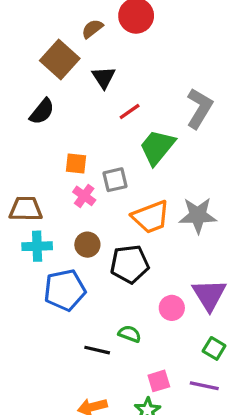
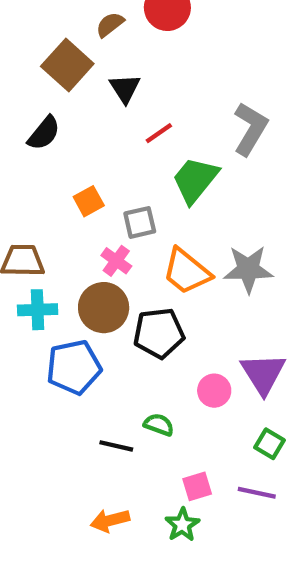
orange square: (76, 163) -> (89, 201), turned -35
pink cross: (84, 196) -> (116, 261), moved
orange trapezoid: (151, 217) -> (187, 271), turned 60
brown circle: (87, 245) -> (104, 308), size x1.5

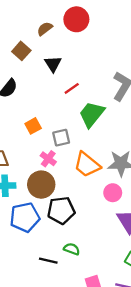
brown square: (67, 65) -> (21, 51), size x0.7
black pentagon: (159, 333) -> (61, 210), moved
pink circle: (214, 391) -> (113, 193), moved

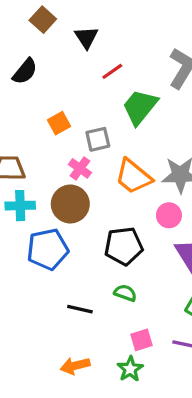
black pentagon: (61, 210) -> (124, 246), moved
green semicircle: (72, 249) -> (125, 293), moved

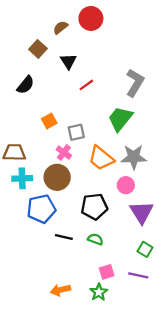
green trapezoid: (140, 107) -> (120, 119), moved
black line: (80, 309) -> (64, 237), moved

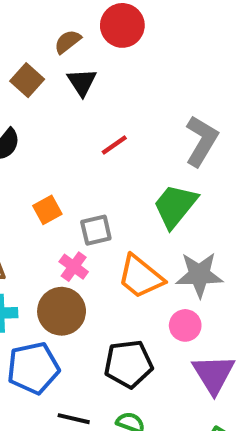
black triangle: (68, 61) -> (82, 82), moved

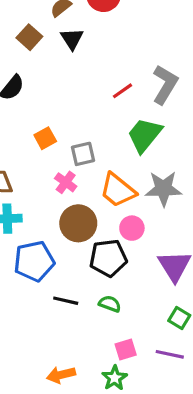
red line: (114, 145) -> (122, 91), moved
brown circle: (62, 311) -> (78, 223), moved
pink circle: (185, 325) -> (132, 228), moved

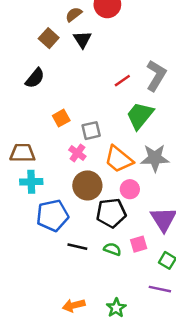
pink square: (126, 350) -> (139, 244), moved

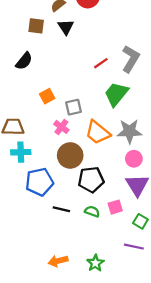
brown square: (49, 38) -> (36, 26), turned -35
pink circle: (130, 189) -> (134, 159), moved

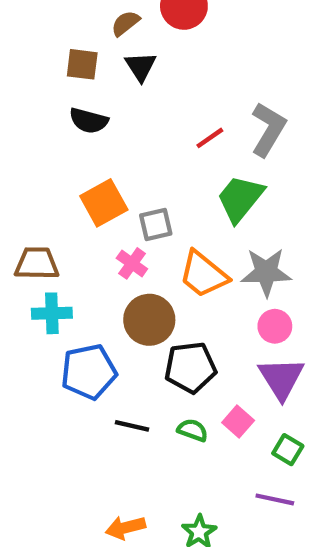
black semicircle: (24, 61) -> (89, 121), moved, turned 66
orange square: (47, 96) -> (104, 203), size x1.5
pink square: (115, 207) -> (238, 421), turned -32

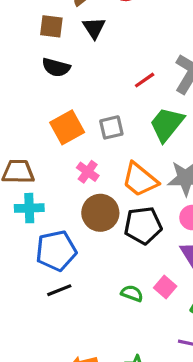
gray square: (156, 225) -> (111, 127), moved
black pentagon: (190, 367) -> (143, 225), moved
black line: (132, 426) -> (59, 290), moved, turned -35

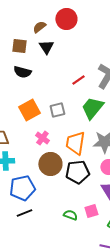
orange trapezoid: (140, 180) -> (75, 143), turned 60
pink square: (165, 287) -> (91, 211), turned 32

